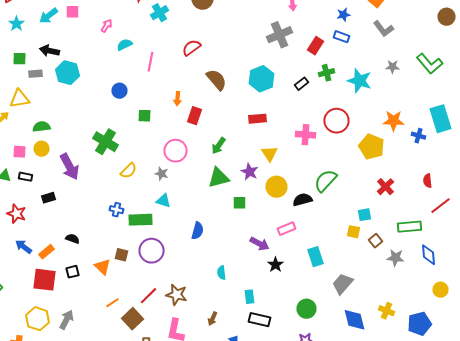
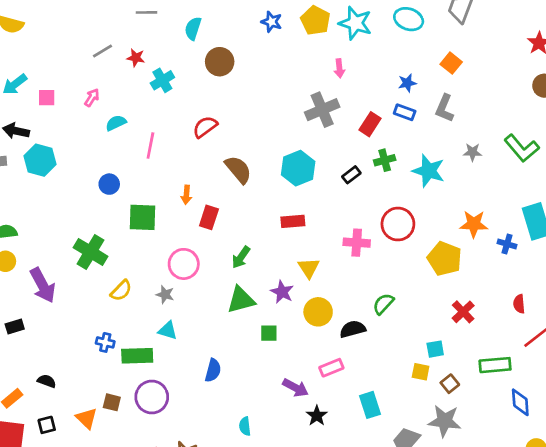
pink square: (72, 12) -> (47, 98), moved
gray L-shape: (384, 29) -> (445, 108), moved, turned 60
green square: (144, 116) -> (142, 217), size x1.6
green semicircle: (326, 181) -> (383, 304), size x0.7
gray star: (396, 258) -> (445, 421), moved, size x1.4

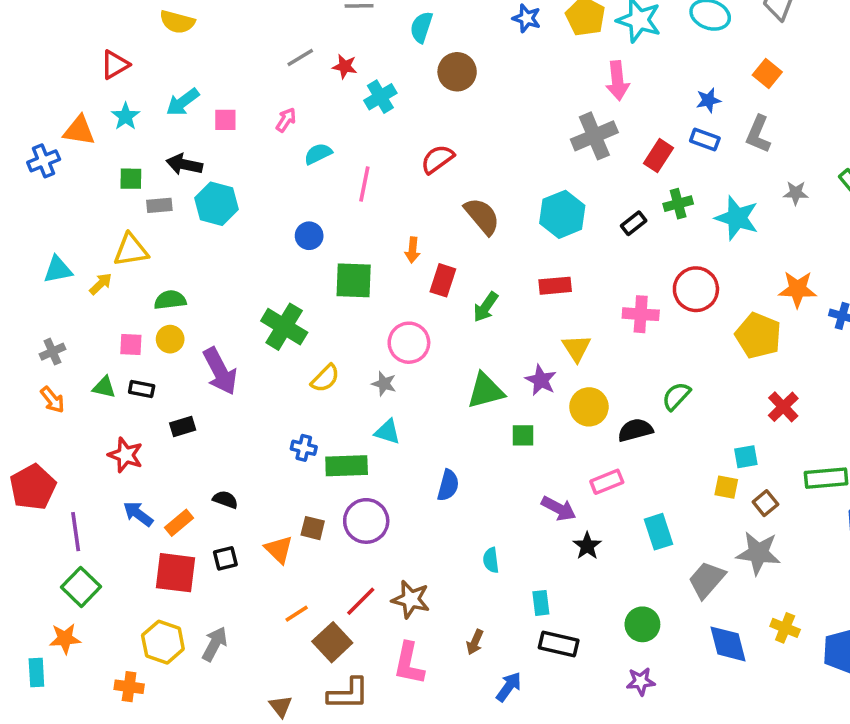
pink arrow: (339, 68) -> (617, 81), size x1.5
green arrow: (241, 257) -> (486, 307), moved

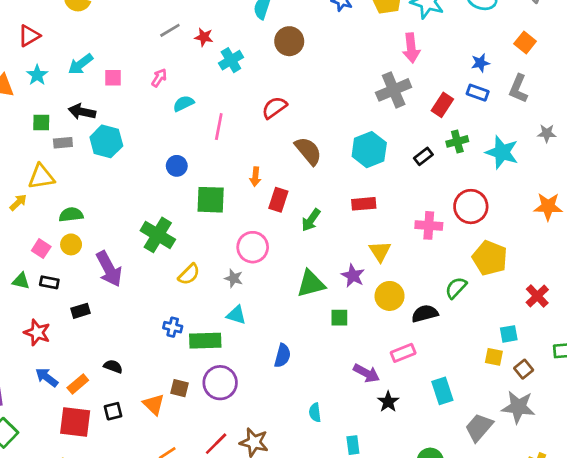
yellow pentagon: (758, 336) -> (490, 258), moved
pink square: (131, 344) -> (41, 249), turned 30

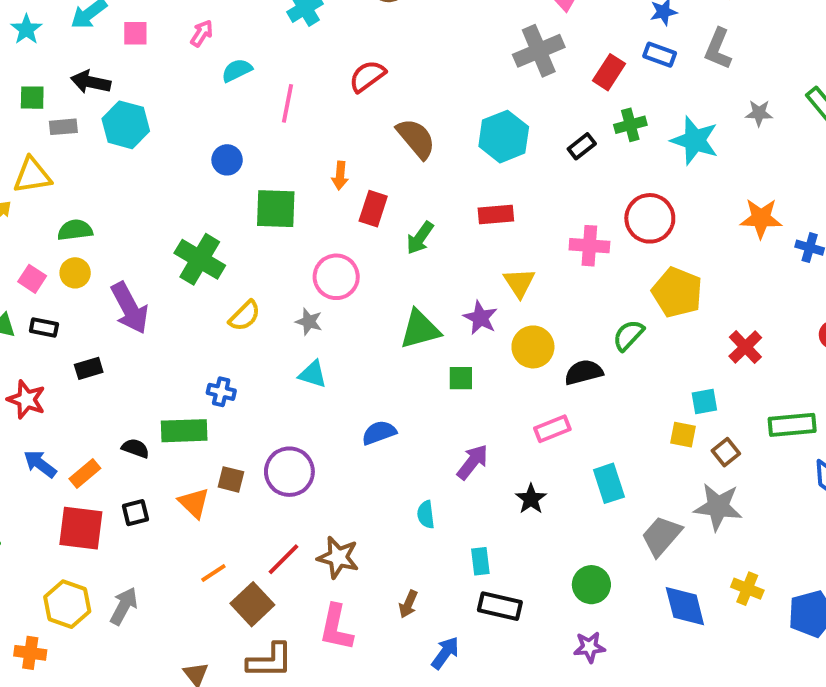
green rectangle: (205, 341) -> (184, 431), moved
blue semicircle: (282, 356) -> (379, 433), turned -125
purple arrow: (366, 373) -> (473, 462), moved, turned -80

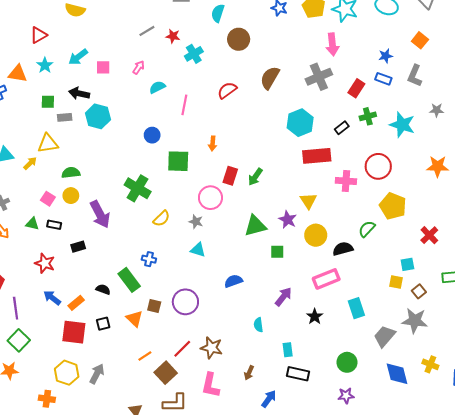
brown semicircle: (416, 138) -> (270, 78), moved, turned -110
red rectangle: (373, 209) -> (230, 176), moved
red rectangle: (496, 214) -> (317, 156), moved, size x1.5
pink rectangle: (552, 429) -> (326, 279), size x1.4
green rectangle: (184, 431) -> (129, 280), turned 55

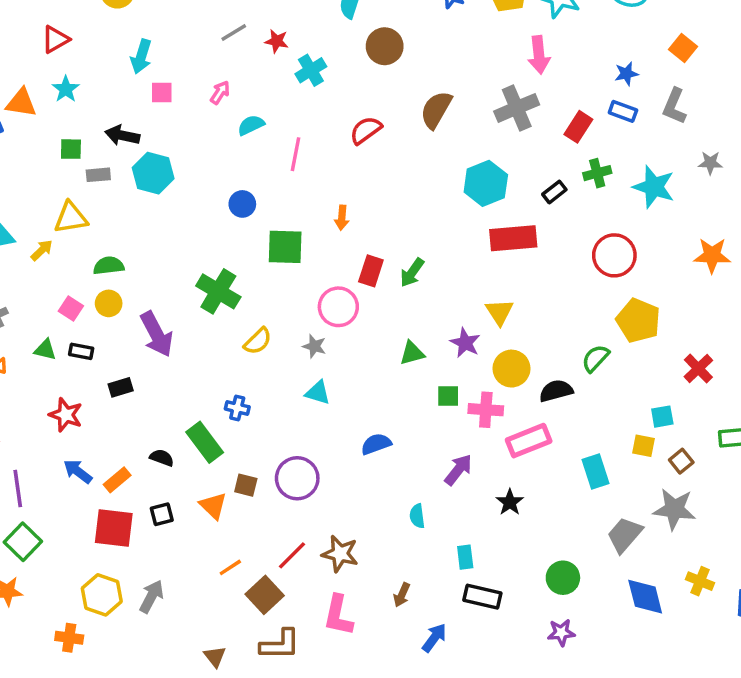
cyan arrow: (78, 57) -> (141, 57), moved, turned -36
pink cross: (346, 181) -> (486, 410), moved
green triangle: (255, 226) -> (412, 353), size x0.7
cyan rectangle: (356, 308) -> (595, 471), moved

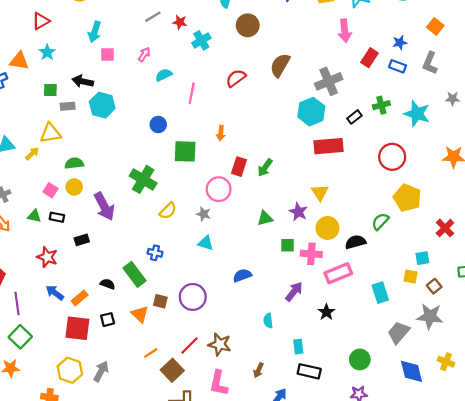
gray cross: (517, 108) -> (329, 81), moved
red rectangle: (578, 127) -> (370, 58), moved

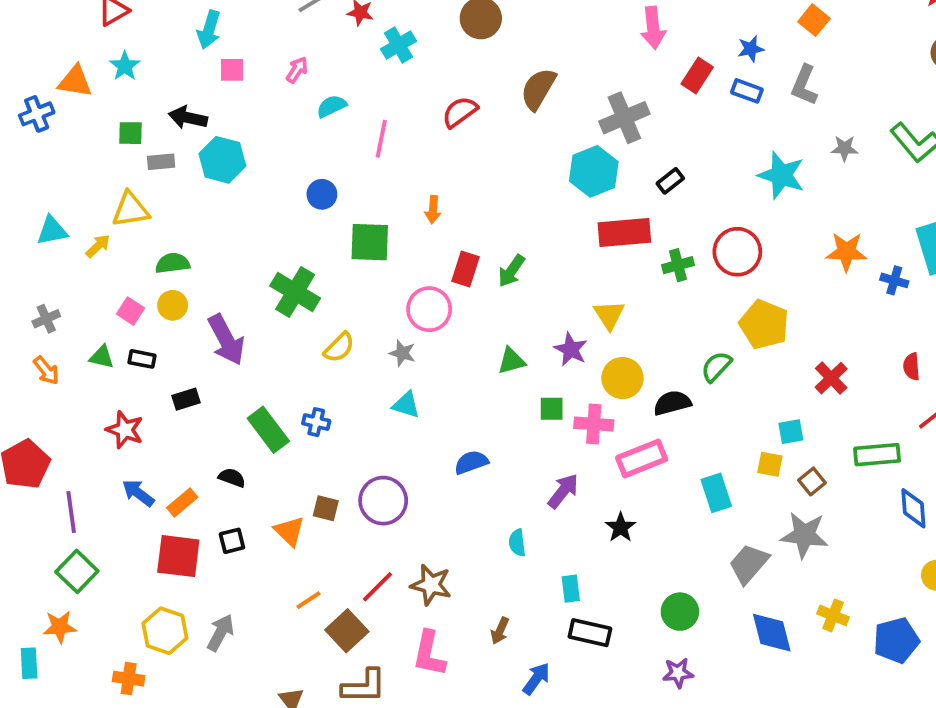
green cross: (381, 105) -> (678, 265), moved
green rectangle: (135, 274) -> (268, 430), moved

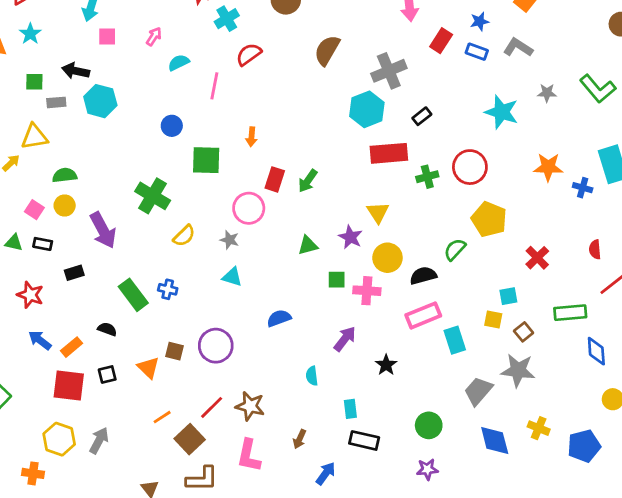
gray L-shape: (804, 85) -> (518, 47), turned 100
red semicircle: (460, 112) -> (249, 54), moved
pink rectangle: (642, 458) -> (423, 315), moved

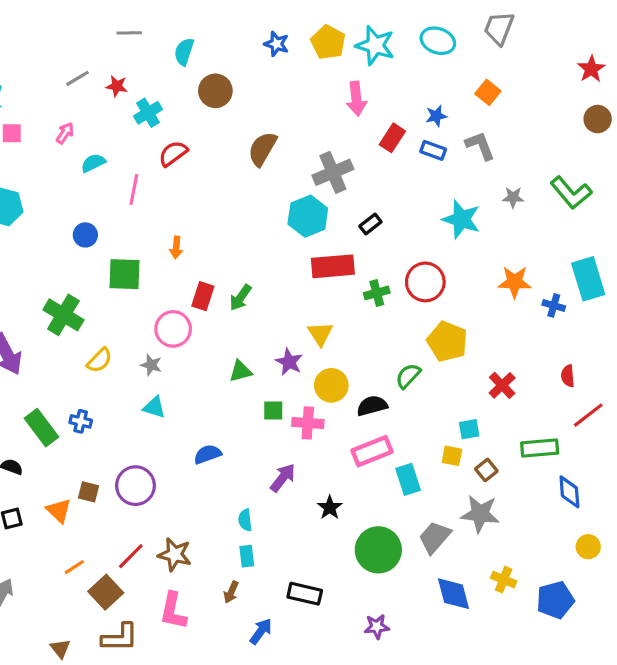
gray L-shape: (518, 47) -> (480, 146), turned 36
cyan rectangle: (350, 409) -> (247, 556), moved
green circle: (429, 425) -> (378, 550), moved, size x1.5

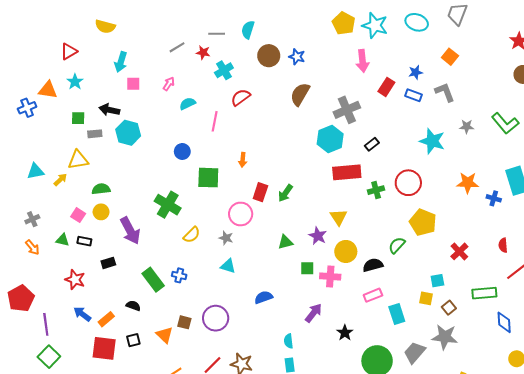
gray line: (129, 33) -> (217, 34), moved
blue star: (276, 44) -> (297, 57), moved
pink rectangle: (372, 451) -> (373, 295), size x0.7

